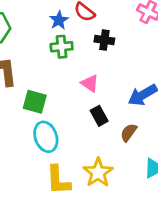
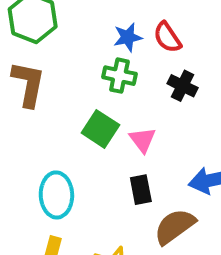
green square: (35, 102) -> (100, 129), moved
brown semicircle: (129, 132) -> (175, 226), size x1.5

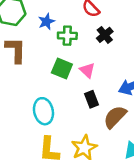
blue star: (128, 37) -> (46, 22), moved
black cross: (183, 86) -> (105, 35), turned 35

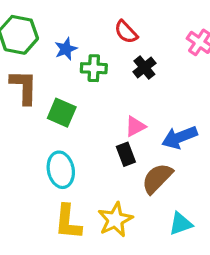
green square: (62, 68) -> (62, 113), moved
pink triangle: (87, 70) -> (135, 126), moved, turned 49

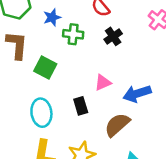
black rectangle: (126, 154) -> (81, 106), moved

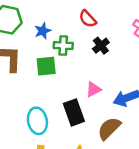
green square: (45, 68) -> (46, 66), moved, turned -30
black rectangle: (81, 106) -> (74, 112), size x1.5

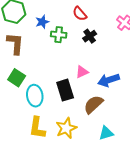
green square: (46, 66) -> (17, 78), moved, turned 36

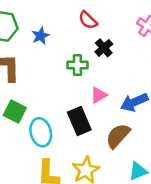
green cross: (59, 35) -> (77, 65), moved

